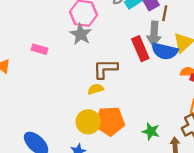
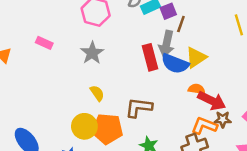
gray star: (81, 34) -> (92, 53), moved
brown L-shape: (105, 69) -> (139, 108), moved
yellow semicircle: (96, 89) -> (97, 93), turned 63

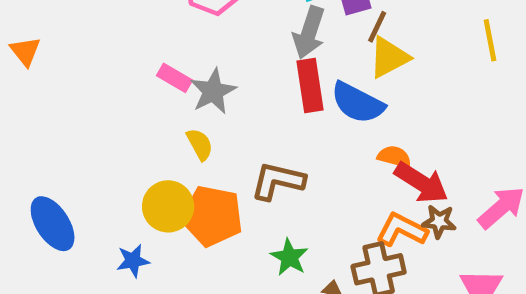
pink rectangle: (44, 43) -> (174, 78), moved
gray arrow: (166, 44) -> (309, 33), moved
gray star: (92, 53) -> (213, 91), moved
yellow triangle: (196, 58) -> (389, 57), moved

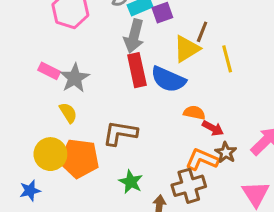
brown line: (377, 27) -> (202, 32), moved
yellow line: (490, 40) -> (227, 59), moved
red arrow: (421, 183) -> (213, 128), size x0.6
brown star: (439, 222) -> (226, 153), turned 30

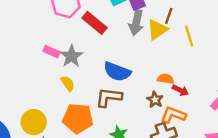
gray arrow: (134, 36) -> (136, 23), moved
red rectangle: (137, 70) -> (95, 23), moved, turned -35
blue semicircle: (168, 79) -> (117, 72), moved
brown star: (226, 153) -> (155, 100), moved
yellow circle: (50, 154) -> (34, 122), moved

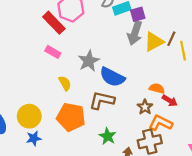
brown line: (169, 16) -> (171, 39), moved
red rectangle: (95, 23) -> (54, 23), moved
gray star: (72, 56) -> (89, 61), moved

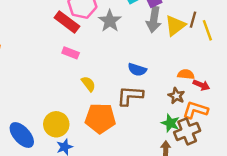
gray star: (89, 61) -> (110, 21), moved
blue semicircle: (112, 77) -> (137, 70), size x0.7
green star: (108, 136) -> (170, 123), moved

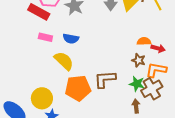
blue semicircle: (137, 70) -> (71, 39), moved
yellow semicircle: (88, 84) -> (64, 61), size x1.5
brown L-shape: (130, 96) -> (105, 79), moved

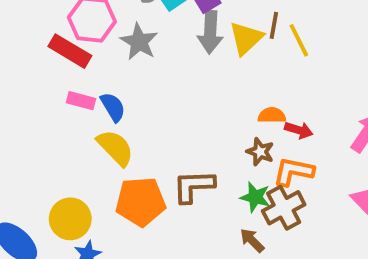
blue semicircle: (71, 39) -> (113, 107), moved, turned -133
brown arrow: (136, 106) -> (252, 240), turned -40

